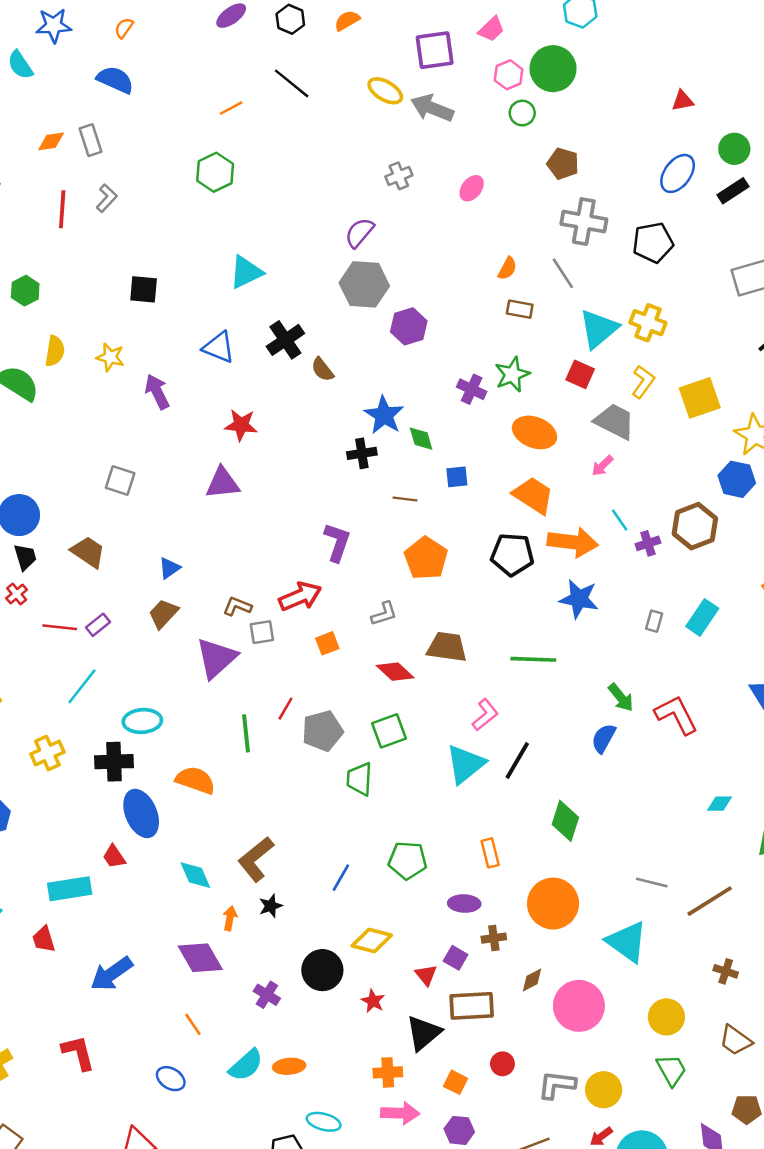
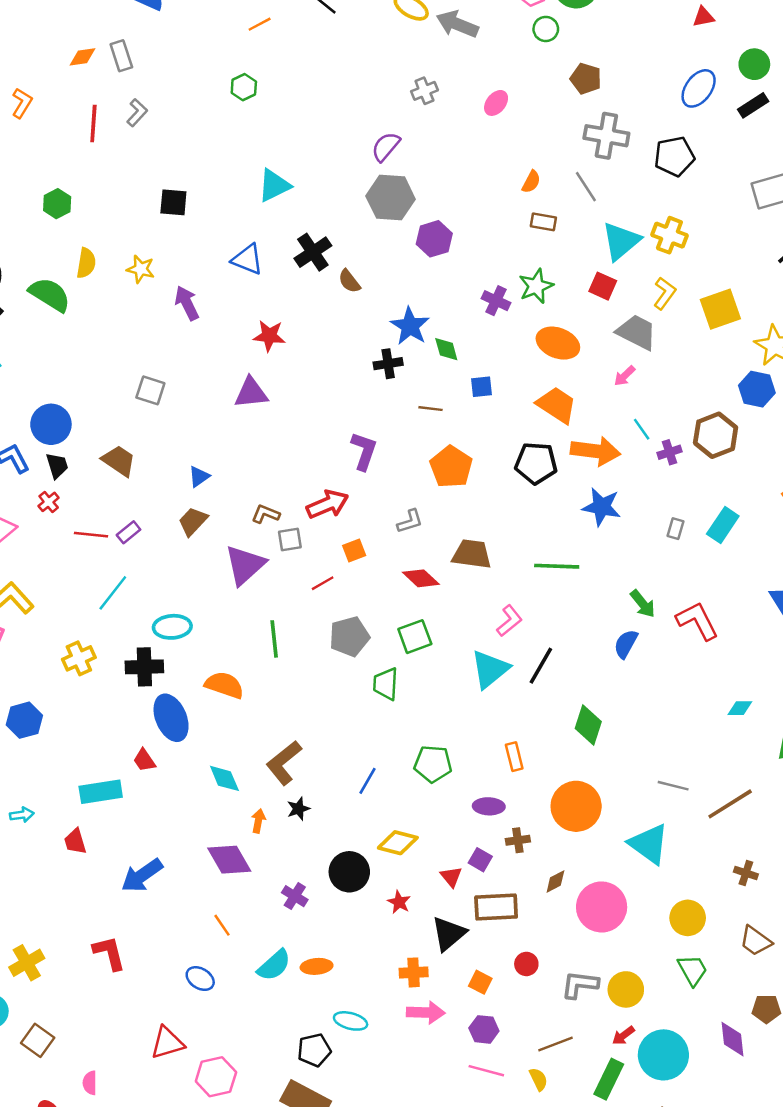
green hexagon: (215, 172) -> (244, 87), size x0.7
red line: (285, 709) -> (323, 583), moved, turned 30

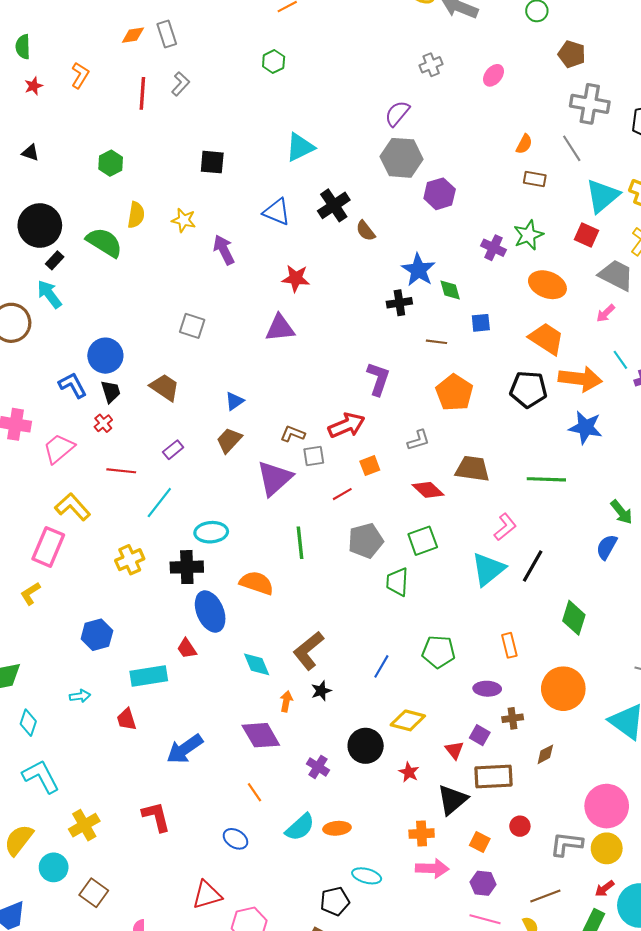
red line: (91, 535) -> (121, 471), moved
blue hexagon: (24, 720) -> (97, 635), moved
pink circle: (602, 907) -> (607, 806), moved

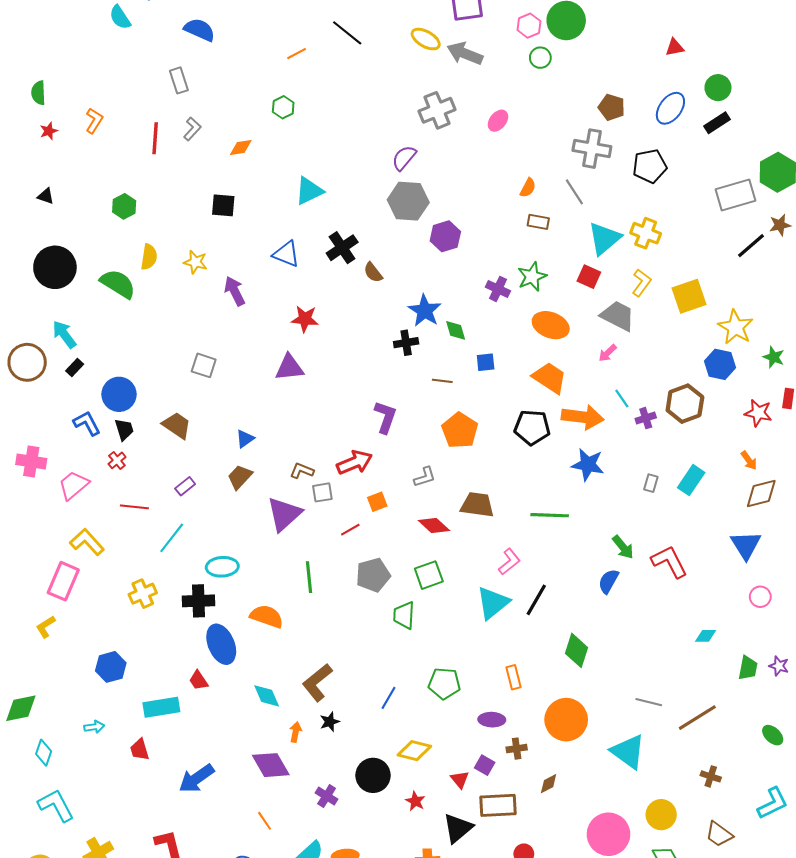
orange diamond: (133, 35) -> (241, 148), moved
brown pentagon: (572, 54) -> (612, 107), moved
gray cross: (431, 65) -> (437, 110), size x1.6
black rectangle: (55, 260) -> (75, 367), moved

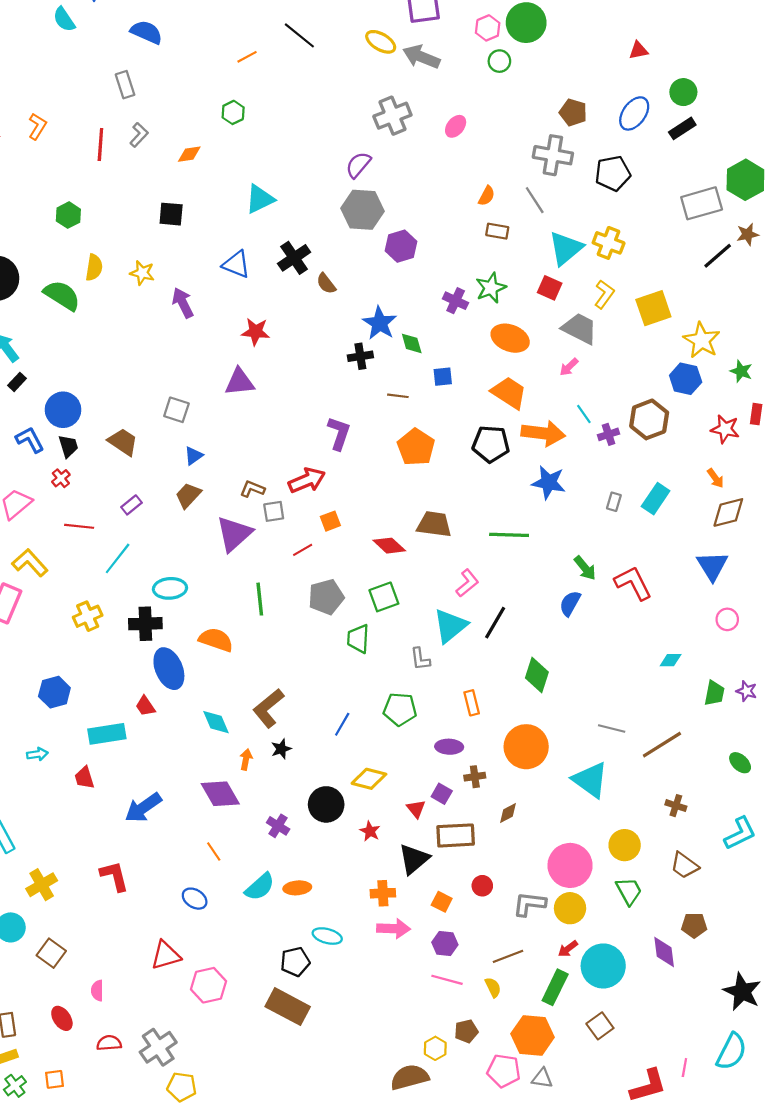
gray square: (204, 365) -> (176, 410), moved
gray L-shape: (425, 477) -> (420, 659), moved, turned 100

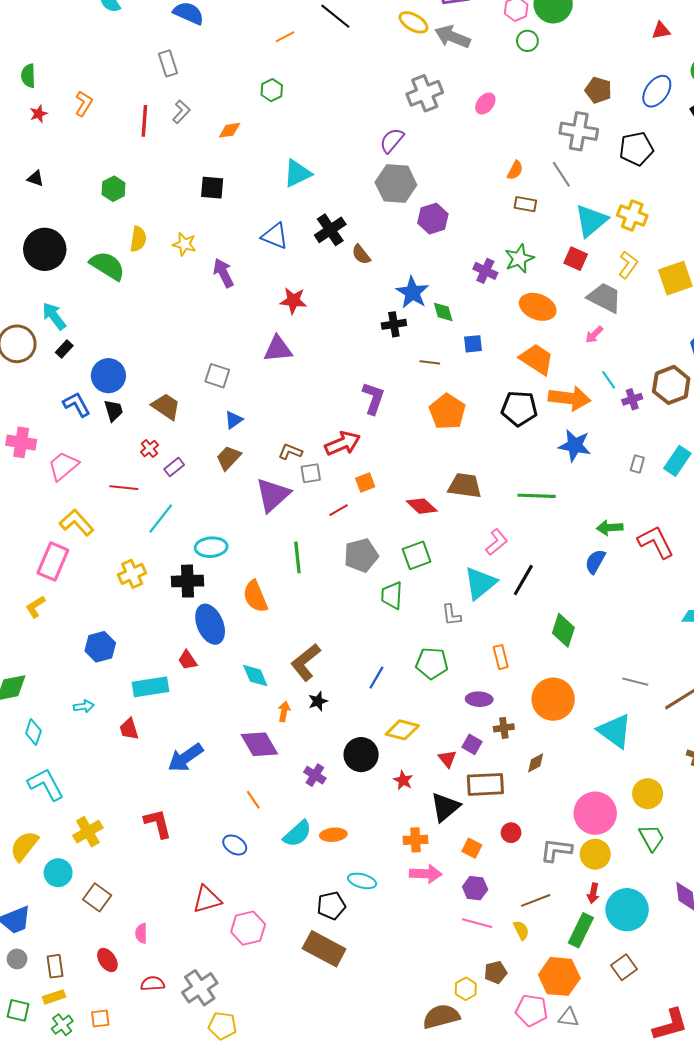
red cross: (61, 478) -> (149, 449), moved
green arrow: (585, 568) -> (610, 528), turned 125
orange semicircle: (216, 640) -> (255, 596), turned -132
red arrow: (568, 949) -> (593, 893), turned -42

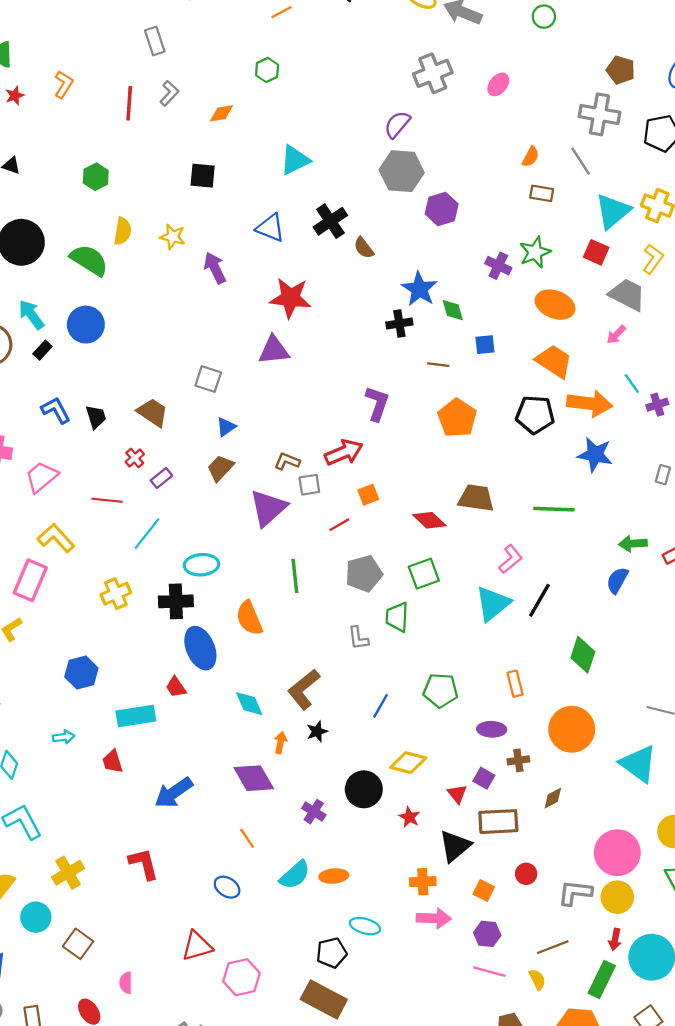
red star: (293, 301) -> (290, 298), size x1.4
blue circle: (108, 376) -> (86, 325), moved
gray L-shape: (451, 615) -> (358, 638), moved

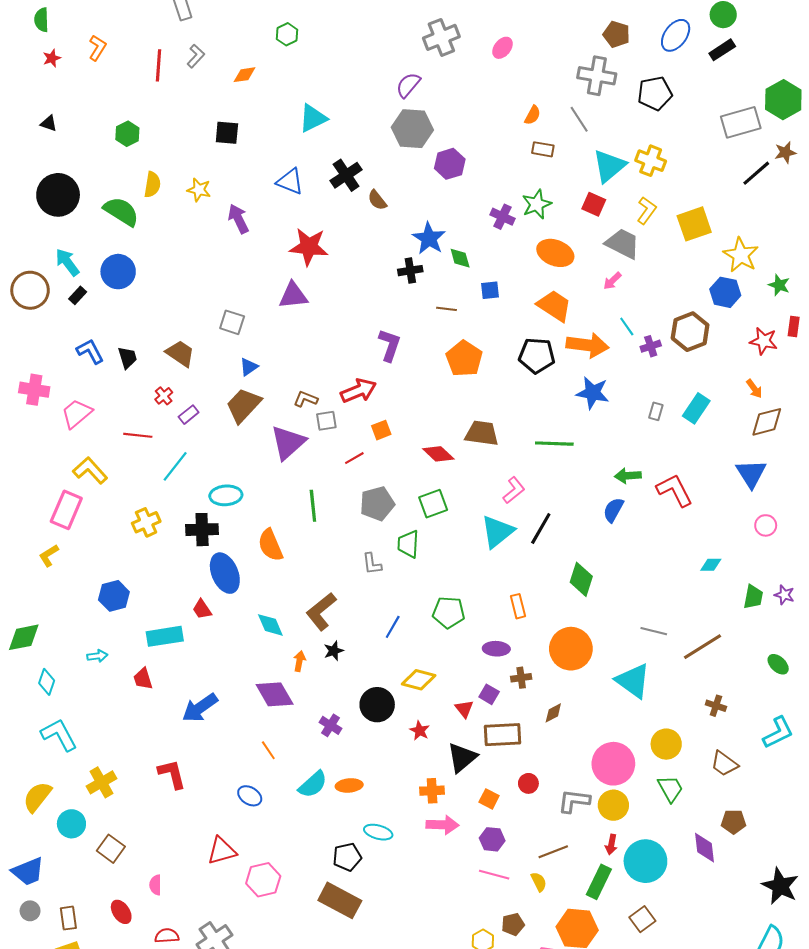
brown trapezoid: (220, 468) -> (243, 405), size x1.4

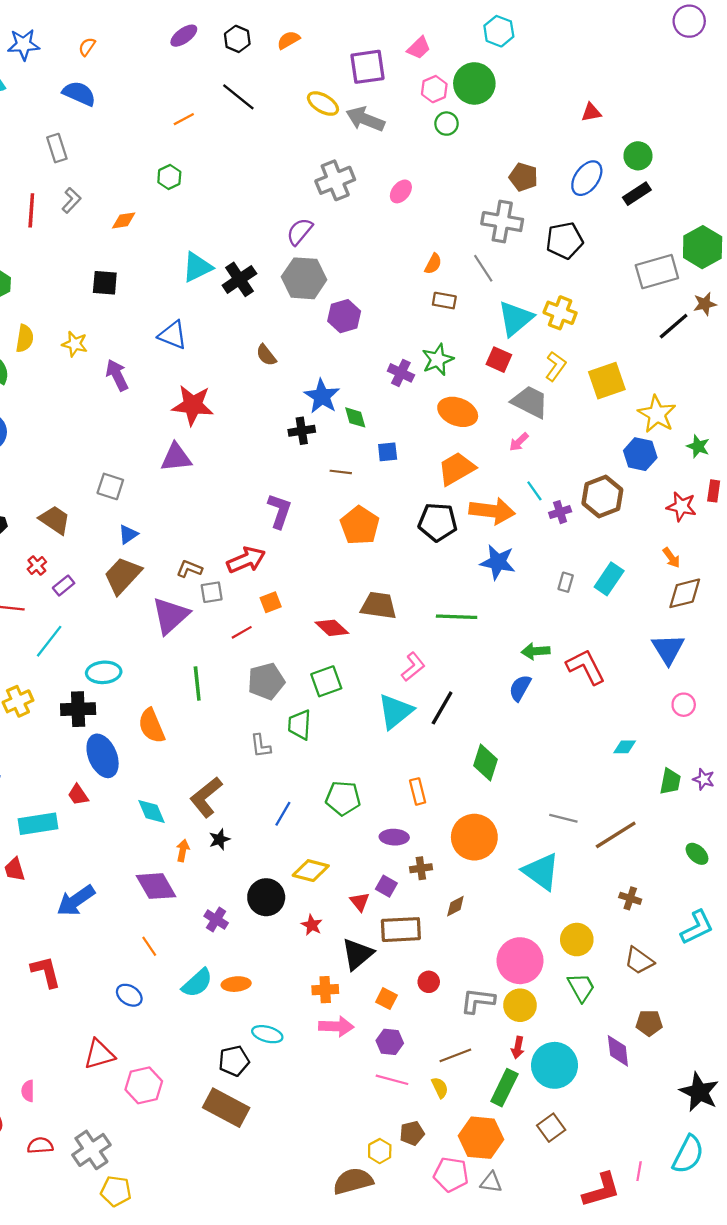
black cross: (346, 175) -> (239, 279), moved
orange trapezoid: (554, 306) -> (457, 469), turned -63

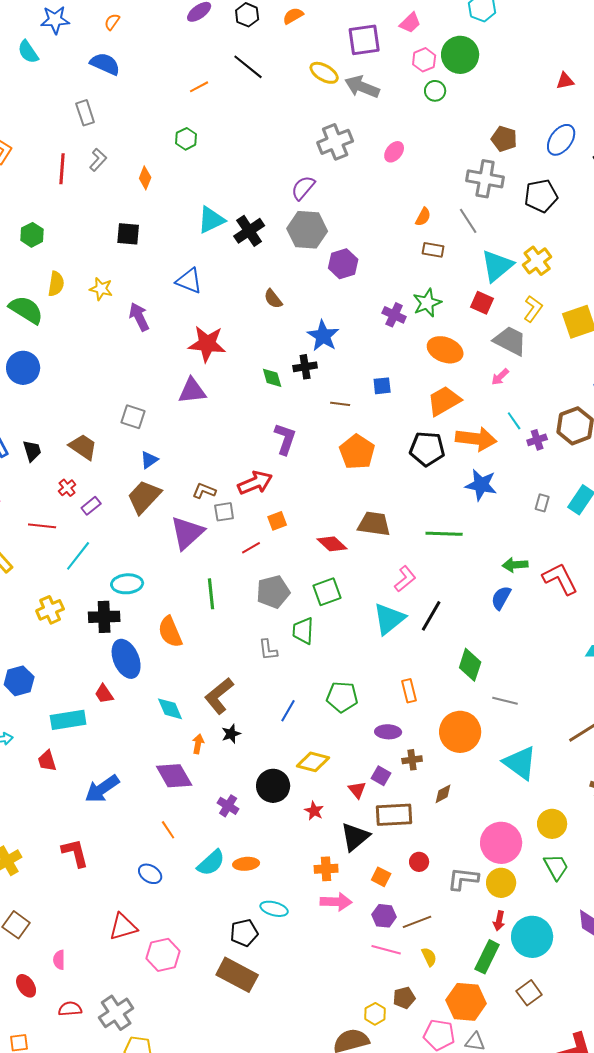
orange diamond: (124, 220) -> (145, 178), turned -60
yellow cross: (560, 313) -> (537, 261), turned 32
green diamond: (355, 417) -> (272, 378), moved
gray line: (563, 818) -> (505, 701), moved
brown line: (455, 1055) -> (417, 922), moved

